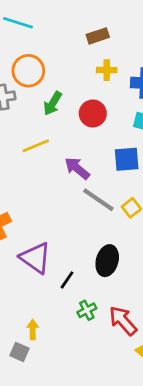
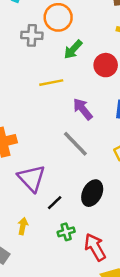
gray line: (98, 200) -> (75, 144), moved
yellow arrow: (33, 330) -> (23, 226), moved

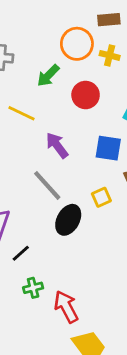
orange circle: (58, 17) -> (77, 44), moved
yellow line: (51, 83) -> (22, 113), turned 35
black ellipse: (92, 193) -> (68, 220), moved

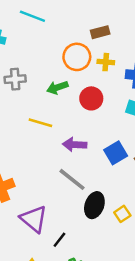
green arrow: (48, 76) -> (57, 87), turned 36
purple arrow: (57, 145) -> (75, 145), turned -40
blue square: (108, 148) -> (116, 153), moved, turned -30
yellow square: (101, 197) -> (122, 214), moved

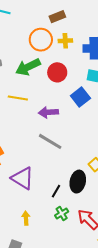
green arrow: (57, 87) -> (28, 67), size x1.4
blue square: (116, 153) -> (80, 97), moved
black ellipse: (94, 205) -> (78, 182), moved
black line: (59, 240) -> (56, 191), moved

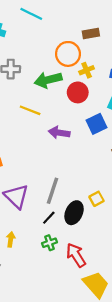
yellow cross: (65, 41) -> (87, 70), moved, turned -32
gray line: (50, 141) -> (52, 191), moved, turned 65

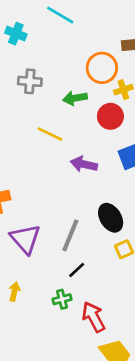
green arrow: (48, 80) -> (75, 98), size x0.7
black ellipse: (74, 213) -> (111, 218), moved, turned -60
black line: (49, 218) -> (77, 270), moved

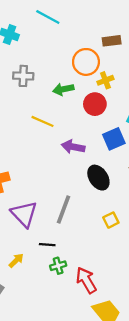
black ellipse: (111, 218) -> (98, 178), moved
black line: (77, 270) -> (47, 245), moved, turned 49
yellow arrow: (14, 292) -> (16, 260), turned 35

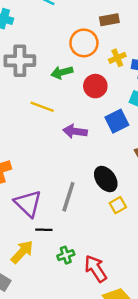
gray cross: (23, 76) -> (20, 61), size x1.4
yellow cross: (105, 80) -> (117, 58), moved
black ellipse: (98, 178) -> (106, 179), moved
black line: (47, 245) -> (44, 230), moved
yellow arrow: (16, 260) -> (22, 252), size x1.5

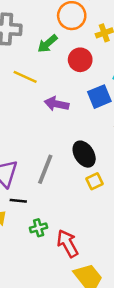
green arrow: (62, 72) -> (47, 44), turned -30

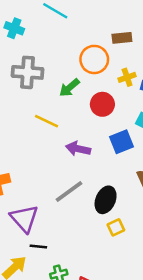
black ellipse: (84, 154) -> (106, 200), turned 55
gray line: (45, 169) -> (69, 192), moved, turned 32

